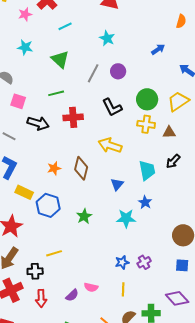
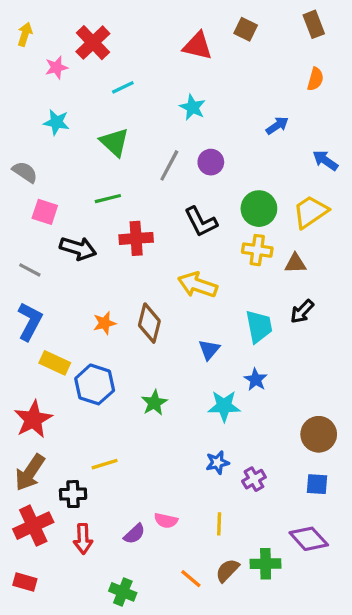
blue star: (122, 262) -> (217, 462), moved

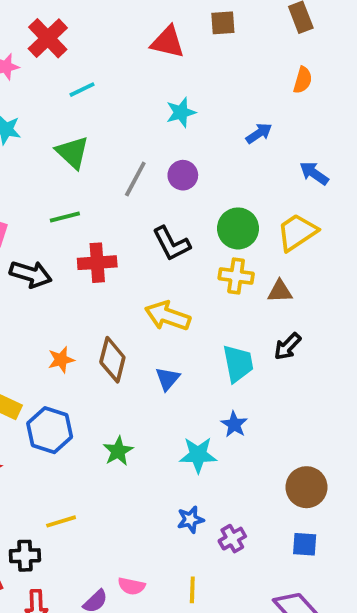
brown square: (246, 29) -> (223, 23), turned -30
cyan star: (193, 107) -> (181, 112), moved, turned 30
blue triangle: (209, 350) -> (168, 379), moved

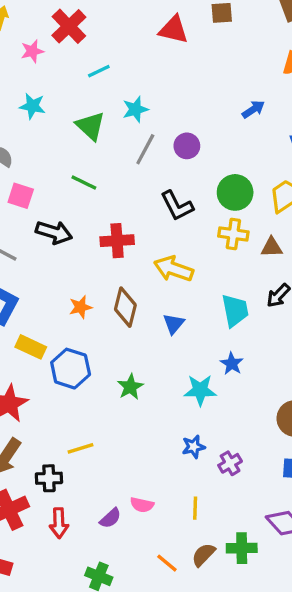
cyan star: (181, 112) -> (135, 109), moved
green line: (65, 217) -> (84, 182), turned 40
red cross: (97, 263) -> (117, 241), moved

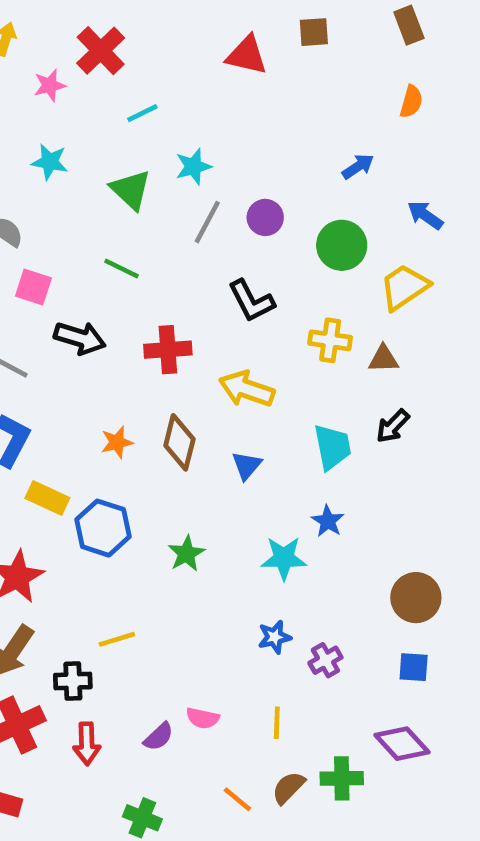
green circle: (235, 192) -> (342, 245), moved

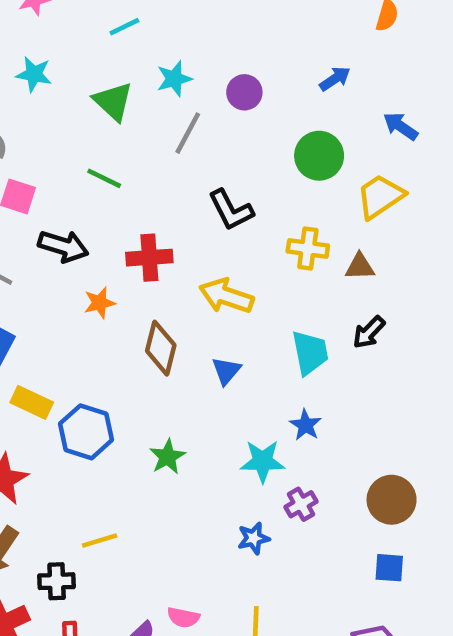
purple circle: (265, 217) -> (244, 92), moved
orange star: (117, 442) -> (100, 303), moved
purple cross: (325, 660) -> (301, 504), moved

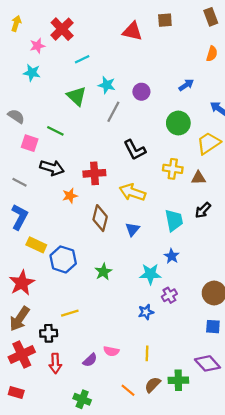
cyan star: (34, 74) -> (32, 73), moved
cyan star: (174, 79) -> (107, 85), turned 30
green line: (104, 178) -> (55, 131), moved

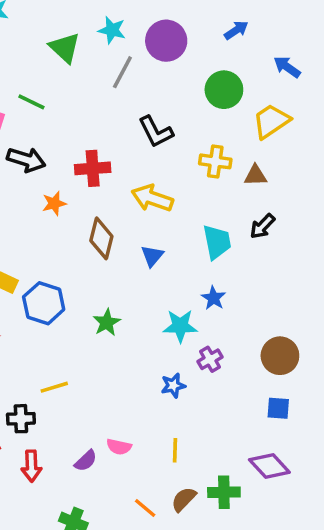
purple circle: (141, 92) -> (166, 41), size x1.5

